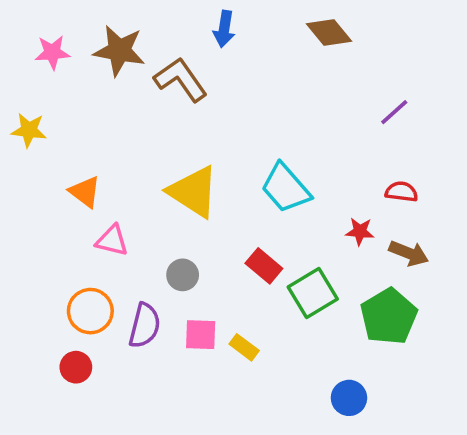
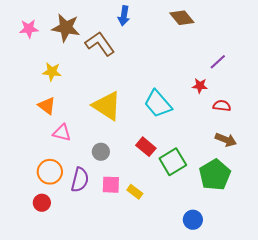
yellow star: (29, 130) -> (52, 72), moved
red star: (360, 232) -> (200, 86), moved

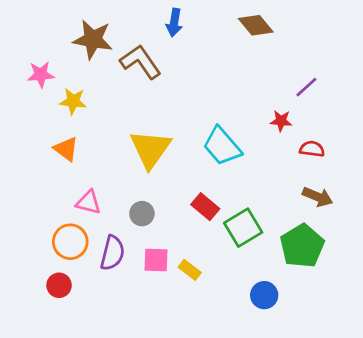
pink star: (29, 29) -> (41, 74), moved
yellow triangle: (107, 106) -> (150, 149), turned 32
pink triangle: (62, 133) -> (89, 202), moved
blue circle: (193, 220) -> (264, 295), moved

